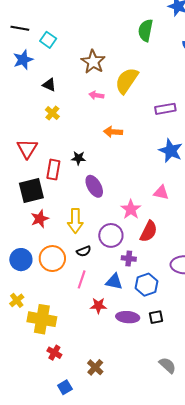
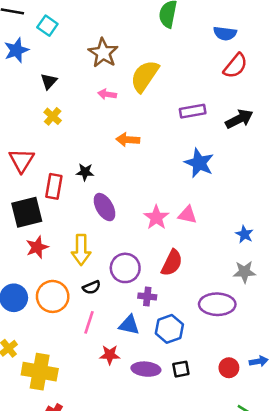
black triangle: (49, 85) -> (49, 81), turned 48
pink star: (131, 209) -> (156, 217), moved

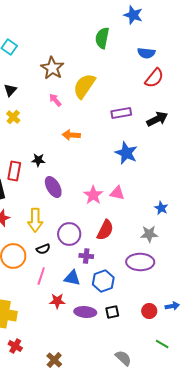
pink arrow: (107, 94) -> (55, 100), turned 40
gray star: (244, 272) -> (149, 234), moved

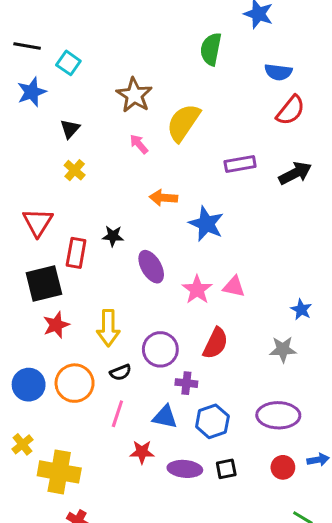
blue star: (126, 153) -> (206, 224), moved
purple ellipse: (53, 187) -> (151, 267), moved
purple ellipse: (140, 262) -> (278, 415), moved

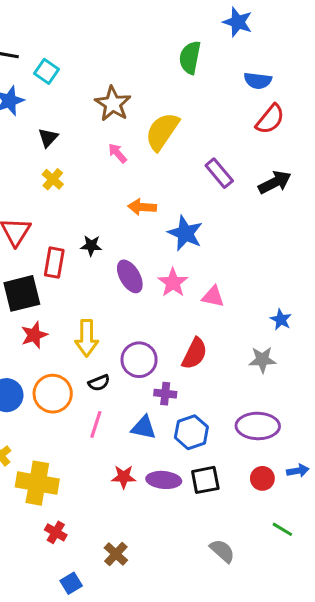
purple rectangle: (240, 164) -> (219, 173), turned 60
pink star: (197, 290) -> (173, 283), moved
red star: (142, 452) -> (124, 477), moved
black square: (226, 469) -> (205, 480), size x1.4

